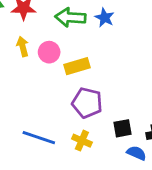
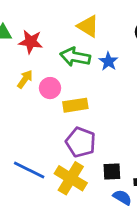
yellow arrow: (23, 46) -> (25, 79), turned 42
yellow cross: (82, 141) -> (71, 178), size x1.6

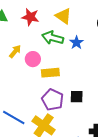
red star: (31, 42) -> (30, 17), moved
black square: (112, 172) -> (77, 97), moved

